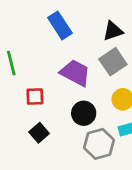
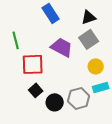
red square: (35, 97) -> (33, 64), size x1.6
black circle: (84, 113) -> (55, 102), moved

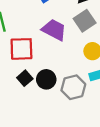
black circle: (55, 102) -> (46, 79), moved

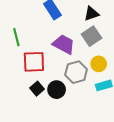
gray hexagon: (73, 87) -> (76, 72), moved

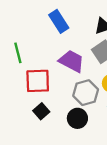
black circle: (57, 90) -> (77, 118), moved

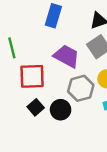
blue rectangle: (59, 21) -> (53, 16), turned 50
black circle: (77, 118) -> (61, 110), moved

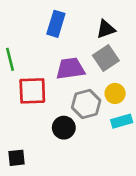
purple trapezoid: (66, 56) -> (70, 69), turned -36
black square: (36, 107) -> (16, 158), moved, turned 35

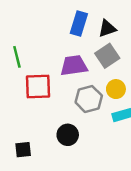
blue rectangle: (56, 24) -> (79, 23), moved
black circle: (64, 128) -> (68, 135), moved

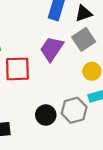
purple trapezoid: (74, 66) -> (52, 49), turned -48
gray hexagon: (89, 99) -> (74, 110), moved

